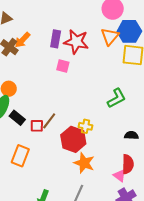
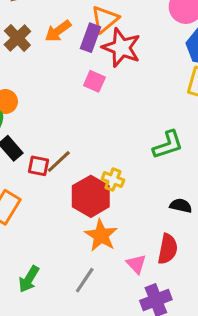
orange triangle: (110, 36) -> (105, 19), moved
orange arrow: (22, 40) -> (58, 31), moved
pink triangle: (120, 176) -> (136, 264), moved

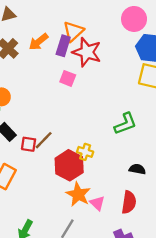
pink triangle: (136, 264) -> (97, 203), moved

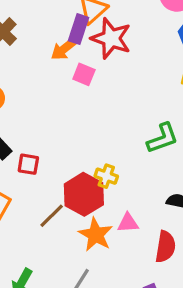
orange arrow: (38, 42) -> (64, 49), moved
brown line: (44, 140) -> (52, 216), moved
pink triangle: (97, 203) -> (128, 223), moved, turned -49

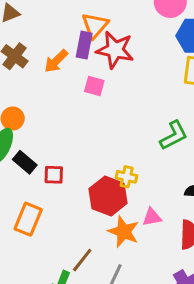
orange arrow: (64, 49) -> (56, 61), moved
brown line: (52, 216) -> (82, 260), moved

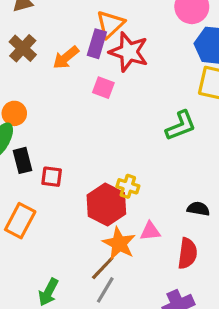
green L-shape: (174, 135) -> (181, 126), moved
black rectangle: (25, 162) -> (23, 160), turned 30
brown line: (82, 260) -> (103, 268), moved

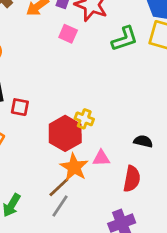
green L-shape: (181, 126) -> (125, 39), moved

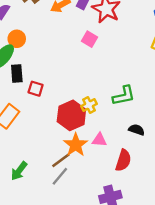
pink square: (68, 34) -> (90, 39), moved
green L-shape: (125, 39) -> (124, 96), moved
yellow cross: (84, 119) -> (89, 105), turned 35

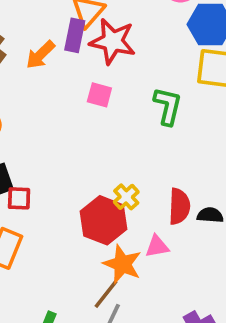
red square: (36, 89) -> (19, 198), moved
green L-shape: (124, 96) -> (168, 106), moved, turned -50
red semicircle: (123, 160) -> (179, 206), moved

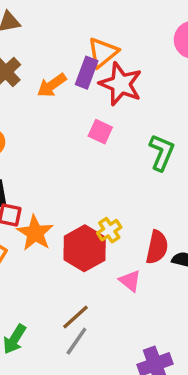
pink triangle: (157, 246) -> (130, 281), turned 40
orange star: (122, 264) -> (35, 233), moved

